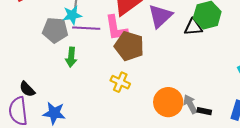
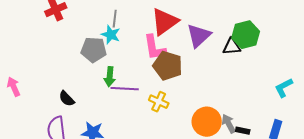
cyan star: (72, 15) -> (111, 35), turned 30
purple line: (86, 28) -> (125, 89), moved
black semicircle: (27, 89) -> (67, 99), moved

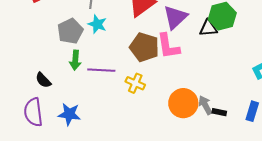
cyan star: (111, 35) -> (97, 24), moved
pink L-shape: (155, 48) -> (168, 46), moved
gray pentagon: (94, 50) -> (70, 31), turned -30
green arrow: (110, 77) -> (75, 60), moved

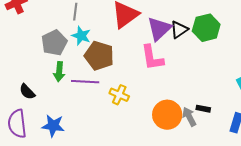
black triangle: (208, 28) -> (179, 30), moved, turned -30
brown pentagon: (144, 47) -> (99, 56), moved
black rectangle: (219, 112) -> (203, 109), moved

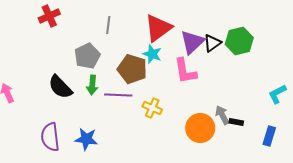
cyan star: (81, 36) -> (152, 54), moved
black semicircle: (27, 92) -> (60, 87), moved, size x1.5
gray arrow: (189, 117) -> (222, 115), moved

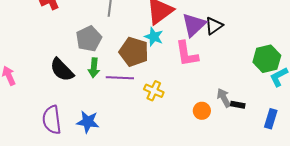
green hexagon: (239, 41) -> (267, 59), moved
orange circle: (200, 128) -> (202, 111), size x0.6

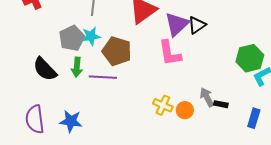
cyan star: (154, 37) -> (91, 36), moved, turned -30
yellow cross: (154, 91) -> (163, 105), moved

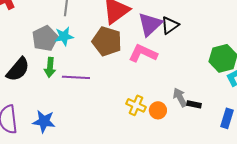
brown pentagon: (117, 51) -> (107, 41), moved
pink L-shape: (170, 53) -> (143, 53), turned 124
black semicircle: (45, 69) -> (18, 69), turned -96

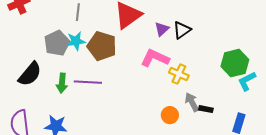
purple triangle: (150, 24) -> (162, 29), size x0.6
brown pentagon: (107, 41) -> (102, 46), moved
green arrow: (50, 67) -> (62, 83), moved
yellow cross: (136, 105) -> (179, 74), moved

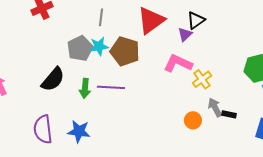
black triangle: (182, 30) -> (196, 20), moved
yellow cross: (179, 74) -> (202, 79), turned 30

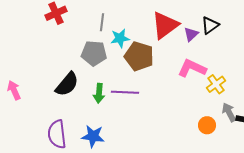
gray line: (101, 17) -> (102, 22), moved
purple triangle: (185, 34) -> (191, 34), moved
cyan star: (99, 46) -> (120, 38), moved
gray pentagon: (80, 48) -> (94, 53), turned 30

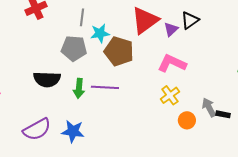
black semicircle: (67, 84) -> (47, 79), turned 52
yellow cross: (216, 84) -> (170, 95), moved
purple semicircle: (57, 134) -> (37, 129), turned -112

